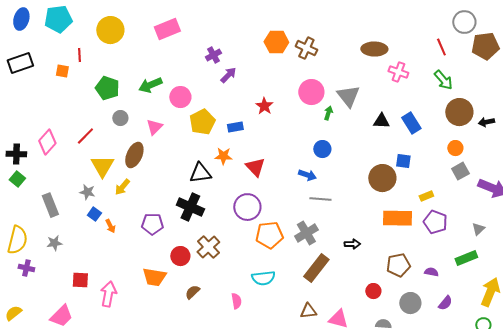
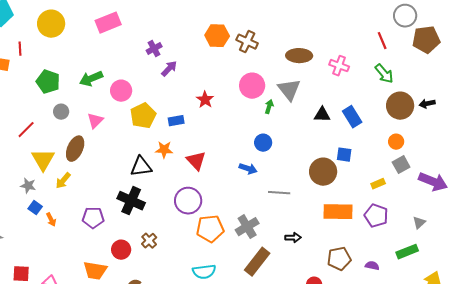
brown ellipse: (374, 49) -> (299, 56), moved
black arrow: (486, 122) -> (427, 104), moved
yellow rectangle: (426, 196) -> (378, 184), moved
gray line: (320, 199) -> (279, 193), moved
brown cross: (208, 247) -> (149, 241), size x0.7

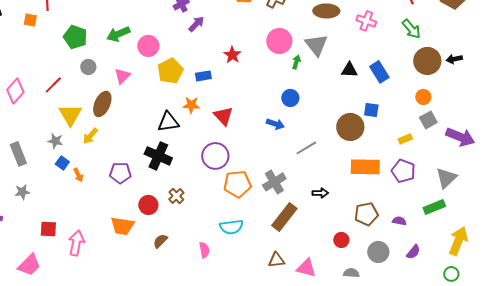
gray line: (279, 193) -> (306, 148), turned -35
gray triangle: (419, 223) -> (446, 178), size x1.6

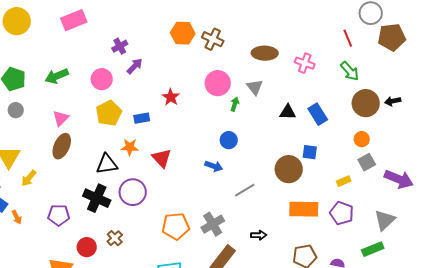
gray triangle: (316, 45) -> (255, 87), size x0.7
pink circle: (148, 46) -> (102, 79), moved
gray circle: (88, 67) -> (16, 110), moved
brown ellipse: (102, 104) -> (62, 146), moved
purple circle: (215, 156) -> (133, 192), moved

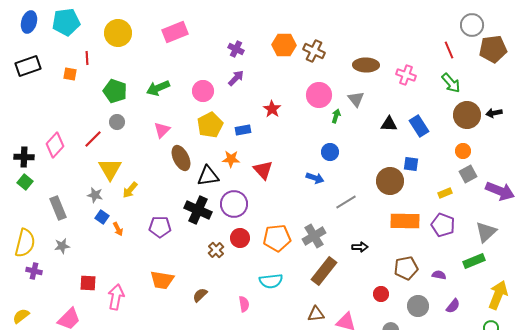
purple cross: (120, 46) -> (236, 49), moved, turned -35
brown ellipse: (62, 146) -> (181, 158), moved, turned -50
red circle: (87, 247) -> (240, 238), moved

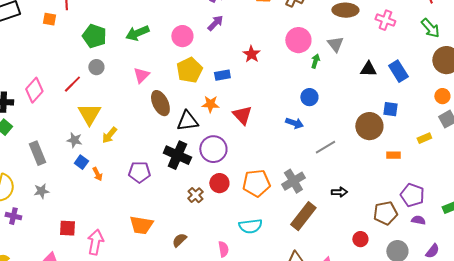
orange rectangle: (405, 221) -> (393, 155), moved, size x0.5
purple pentagon: (443, 225) -> (412, 195), moved

